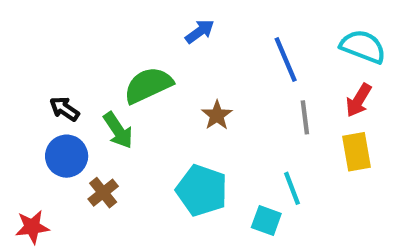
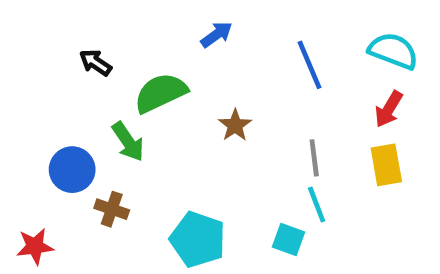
black arrow: (64, 109) -> (95, 63), moved
gray line: (305, 117) -> (314, 158), moved
cyan pentagon: (202, 190) -> (198, 239), moved
brown cross: (103, 193) -> (112, 209), turned -32

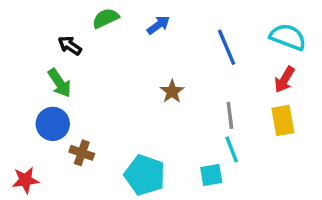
green semicircle: (161, 93) -> (106, 18), moved, size x0.7
green arrow: (128, 142) -> (60, 83), moved
cyan square: (289, 239) -> (211, 175), turned -30

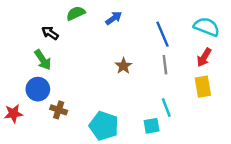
gray line: (230, 115) -> (165, 65), moved
red star: (25, 180) -> (13, 114), moved

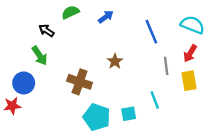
gray line: (165, 65) -> (166, 66), moved
blue circle: (38, 89) -> (24, 83), moved
brown cross: (59, 110) -> (80, 82), moved, size x1.5
cyan square: (152, 126) -> (129, 114), moved

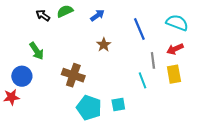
black arrow: (46, 31) -> (43, 15), moved
red arrow: (190, 53) -> (175, 49), turned 35
brown star: (115, 61) -> (104, 45), moved
cyan line: (155, 100) -> (142, 80), moved

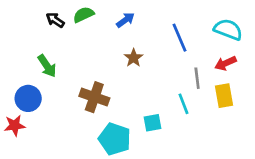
cyan square: (118, 104) -> (152, 123), moved

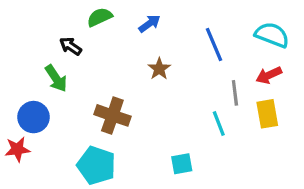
black arrow: (55, 20) -> (71, 46), moved
cyan square: (152, 123) -> (182, 164), moved
cyan pentagon: (115, 139) -> (96, 165), moved

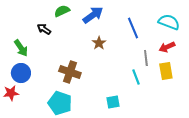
blue arrow: (150, 24) -> (93, 15), size x1.5
green arrow: (56, 78) -> (21, 48), moved

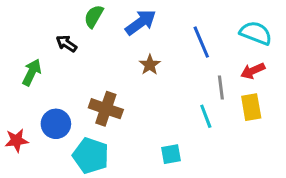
green semicircle: (62, 11) -> (94, 16), turned -35
green arrow: (21, 48) -> (32, 72), turned -120
blue circle: (21, 73) -> (56, 124), moved

